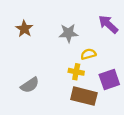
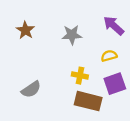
yellow semicircle: (88, 54) -> (109, 56), moved

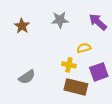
gray star: (72, 35) -> (60, 20), moved
yellow semicircle: (109, 56) -> (84, 48), moved

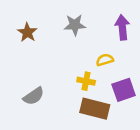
purple arrow: (98, 22) -> (122, 27), turned 42

